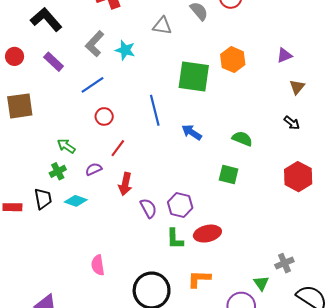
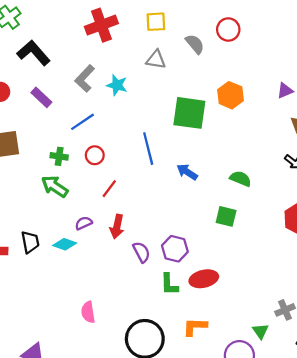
green arrow: (66, 146) -> (55, 186), size x1.4
purple semicircle: (94, 169) -> (84, 223), moved
green cross: (58, 171) -> (59, 156), moved, turned 35

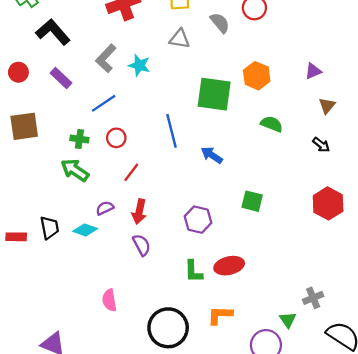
green semicircle: (240, 179) -> (272, 124), moved
purple hexagon: (175, 249) -> (198, 220), moved
purple semicircle: (141, 252) -> (142, 245), moved

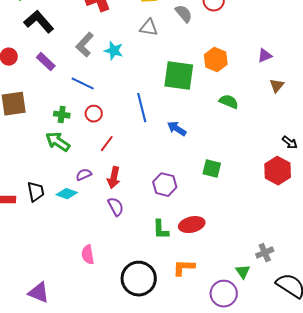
blue line: (104, 103) -> (83, 84), turned 60
black arrow: (321, 145) -> (290, 143), moved

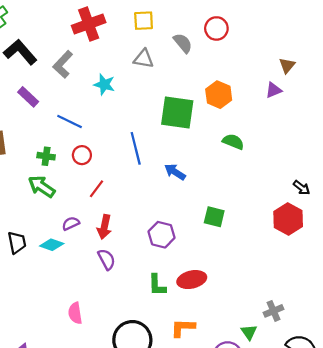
gray L-shape: (85, 45) -> (63, 64), moved
brown triangle: (277, 86) -> (287, 65), moved

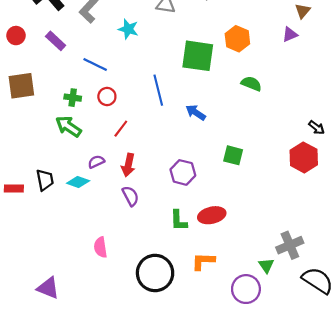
gray cross: (274, 311) -> (290, 245), size x1.4

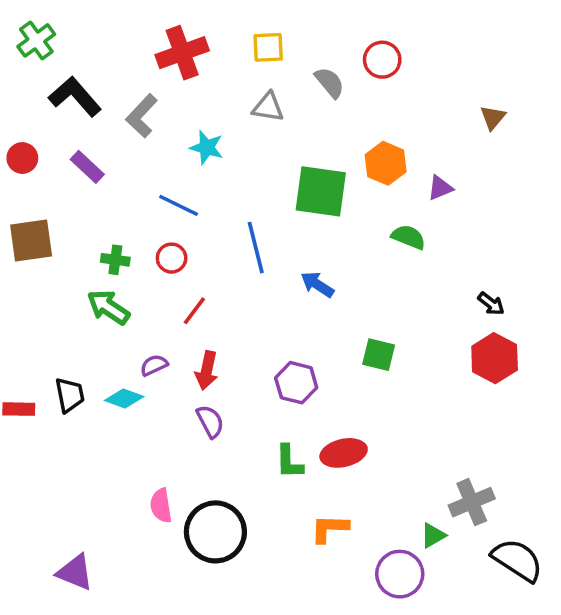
purple triangle: (290, 34) -> (440, 188), moved
blue line: (95, 64) -> (179, 205), moved
black arrow: (317, 128) -> (491, 304), moved
green triangle: (266, 266) -> (433, 535), turned 35
black circle: (155, 273) -> (215, 532), moved

